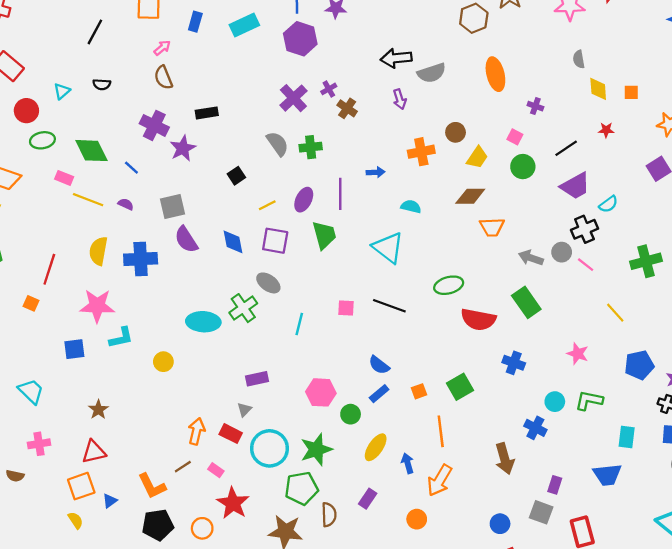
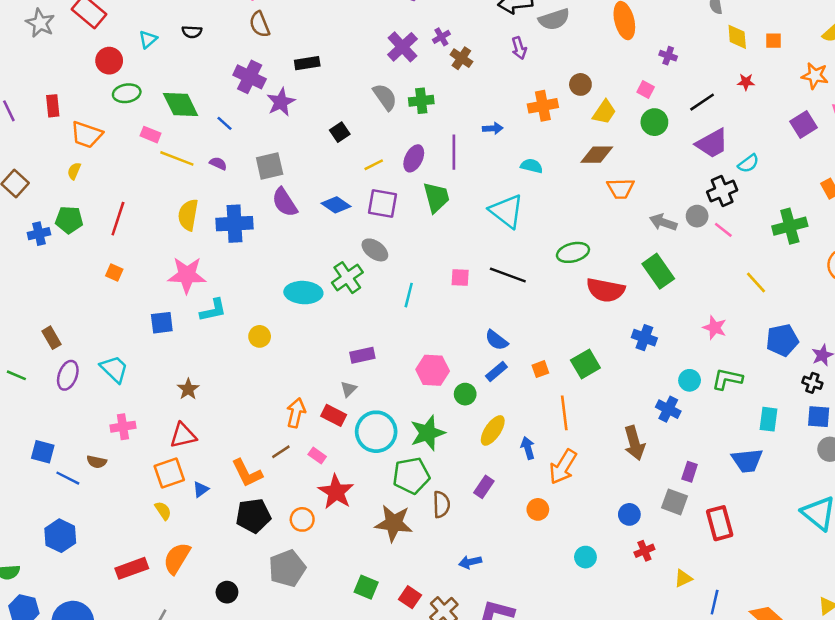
blue diamond: (233, 242) -> (336, 205), turned -45
red line: (49, 269) -> (118, 219), moved

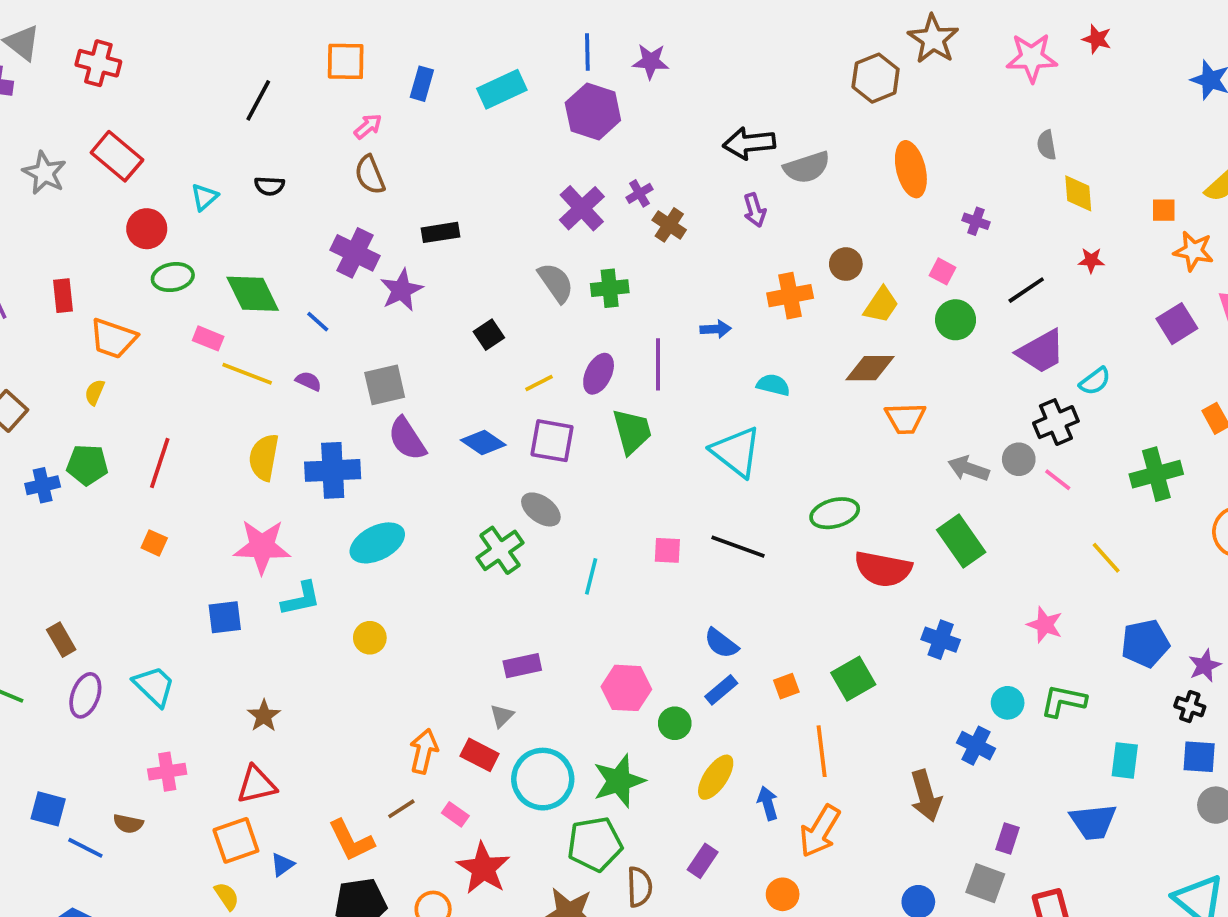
orange square: (774, 41) -> (1164, 210), moved
cyan ellipse: (303, 293) -> (377, 543), moved, turned -30

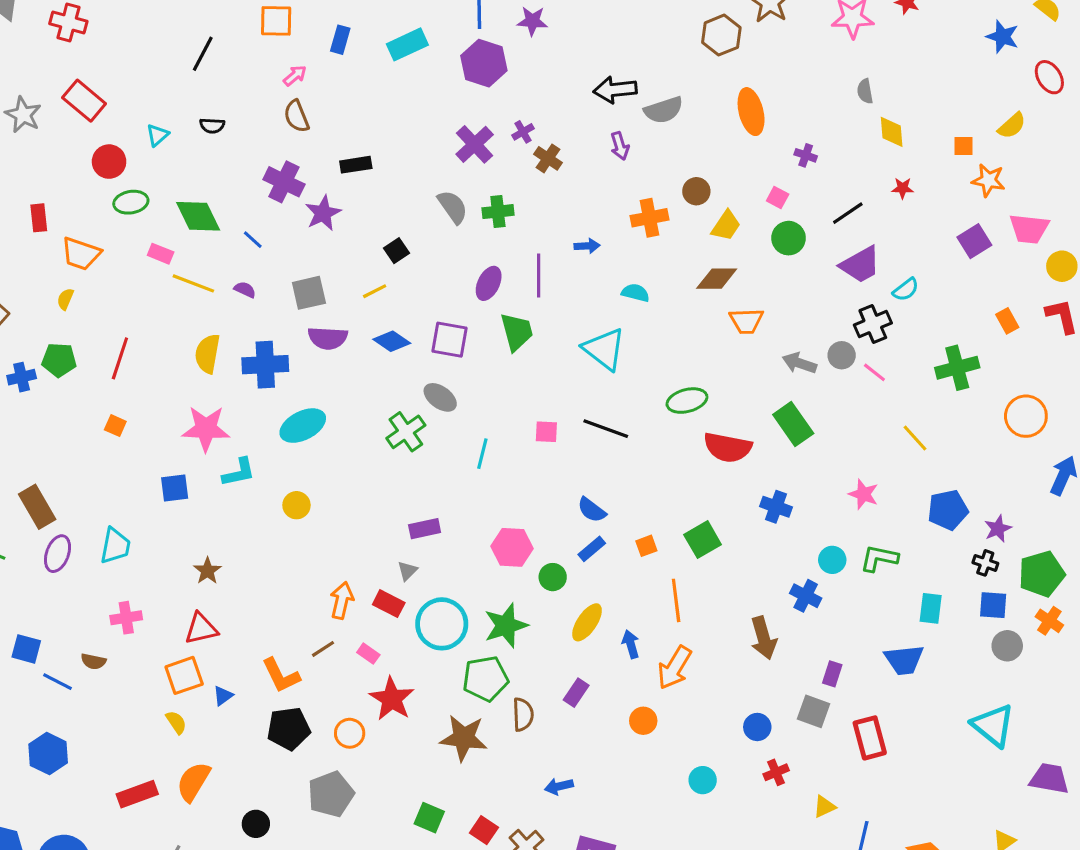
yellow line: (539, 383) -> (375, 291), moved
purple semicircle: (407, 439) -> (328, 338), turned -54
brown rectangle: (61, 640) -> (37, 507), size x1.5
cyan trapezoid: (154, 686) -> (115, 546), turned 57

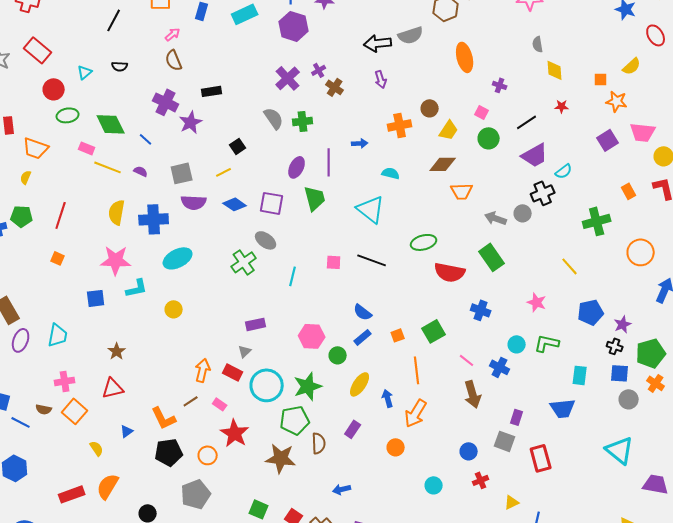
gray semicircle: (664, 110) -> (411, 35), moved
pink line: (874, 372) -> (467, 360), moved
orange square: (184, 675) -> (75, 411), moved, turned -30

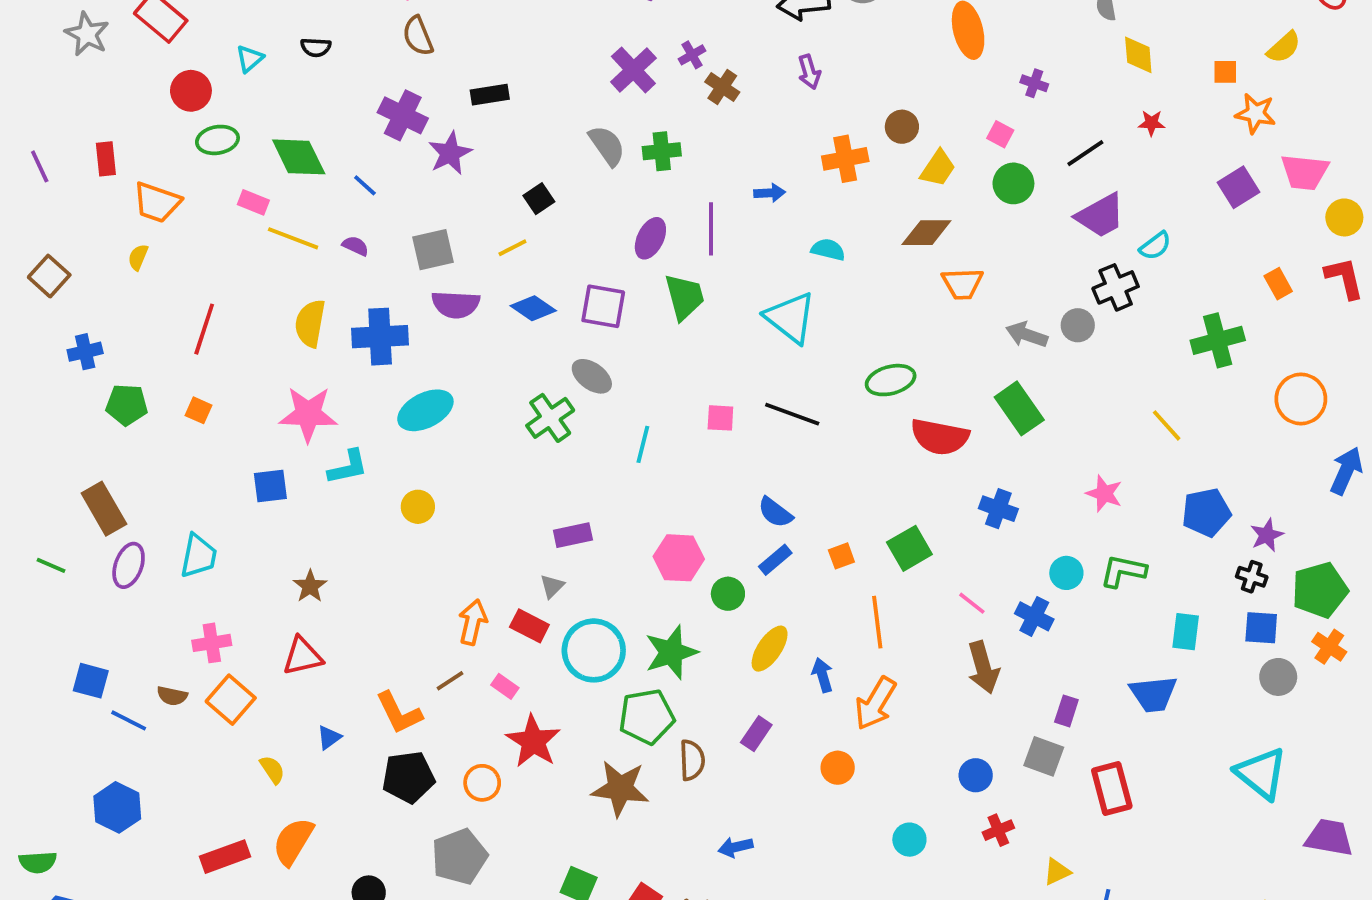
green pentagon: (22, 216) -> (127, 405), moved

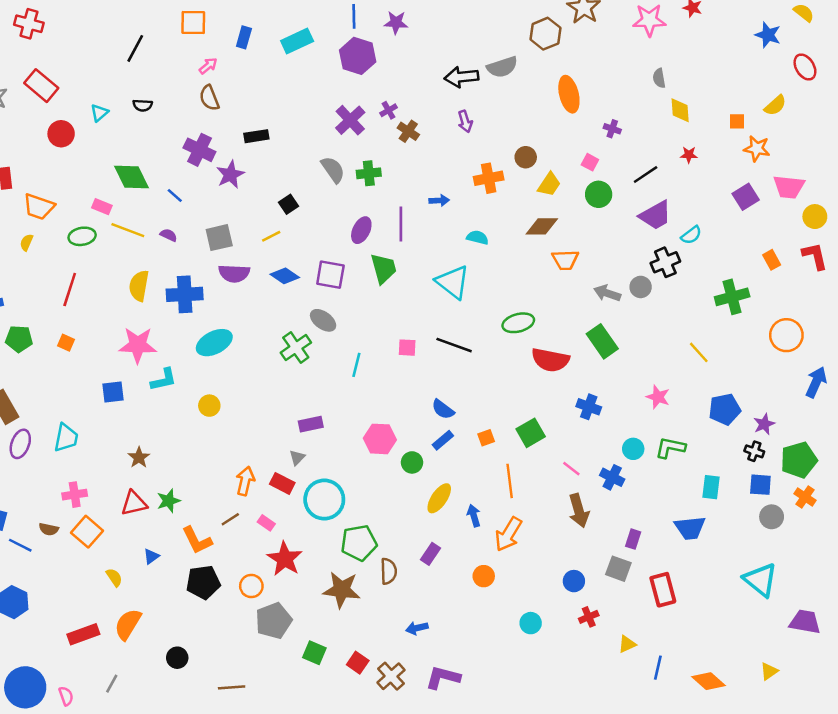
green ellipse: (217, 140) -> (82, 236), moved
green star: (671, 652) -> (169, 501), moved, size x0.7
gray pentagon: (459, 857) -> (274, 621), moved

